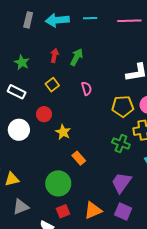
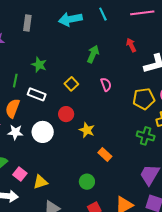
cyan line: (90, 18) -> (103, 14), turned 72
gray rectangle: (28, 20) -> (27, 23), moved
red arrow: (54, 55) -> (131, 45), moved, turned -32
green circle: (58, 183) -> (87, 182), size x0.6

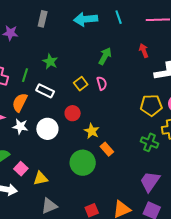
pink semicircle: (106, 84) -> (102, 83), moved
orange rectangle: (105, 154) -> (107, 149), moved
green circle: (87, 182) -> (83, 163), moved, size x1.6

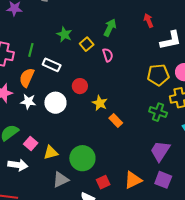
green star: (50, 62) -> (64, 34), moved
yellow square: (81, 84) -> (87, 44), moved
green circle: (83, 163) -> (82, 158), moved

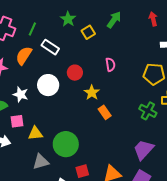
pink semicircle: (108, 55) -> (110, 65), moved
white star: (28, 102) -> (21, 94), moved
pink square: (31, 144) -> (17, 121), turned 32

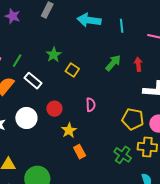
green arrow: (114, 20) -> (113, 63), moved
yellow square: (88, 32) -> (72, 70), turned -32

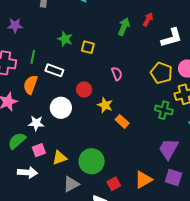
purple star: (13, 16) -> (15, 25), moved
red arrow: (138, 64) -> (148, 19), turned 56
yellow pentagon: (133, 119) -> (161, 73), turned 30

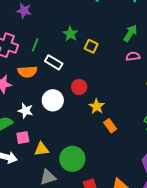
pink semicircle: (117, 74) -> (133, 56), moved, turned -88
orange semicircle: (30, 85) -> (27, 72), turned -126

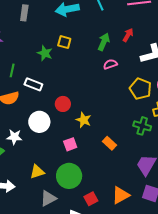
yellow square: (91, 46) -> (64, 42), moved
orange rectangle: (110, 126) -> (110, 143), moved
pink square: (23, 138) -> (70, 144), moved

